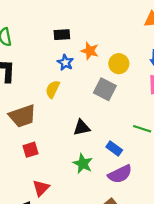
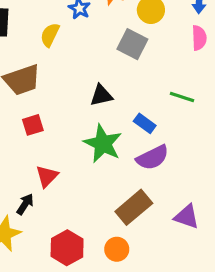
yellow semicircle: (53, 89) -> (50, 35), moved
green star: (83, 164) -> (103, 144), size x1.4

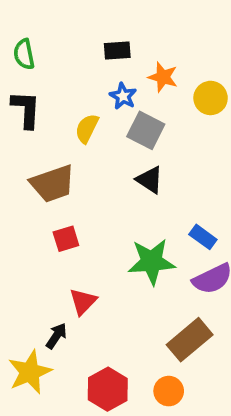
gray square: (132, 44) -> (146, 130), moved
black triangle: (101, 95) -> (150, 180), moved, turned 45
green star: (103, 144) -> (152, 262), turned -30

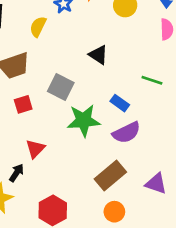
gray square: (146, 130) -> (61, 87), moved
black triangle: (150, 180) -> (98, 55), moved
orange circle: (169, 391) -> (114, 212), moved

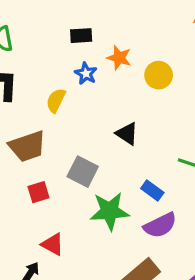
red triangle: (35, 149) -> (53, 244), turned -45

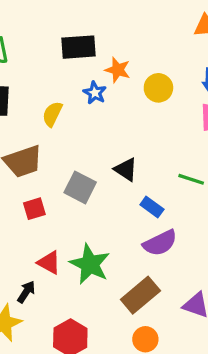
black rectangle: (81, 36) -> (78, 47), size x1.5
blue star: (86, 74) -> (95, 93), moved
black triangle: (127, 134) -> (126, 169), moved
green star: (110, 211) -> (90, 264), moved, turned 30

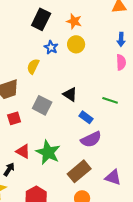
black rectangle: (78, 47) -> (41, 19), turned -60
orange star: (118, 70) -> (74, 21), moved
yellow circle: (158, 88) -> (76, 44), moved
yellow semicircle: (52, 114) -> (33, 66), moved

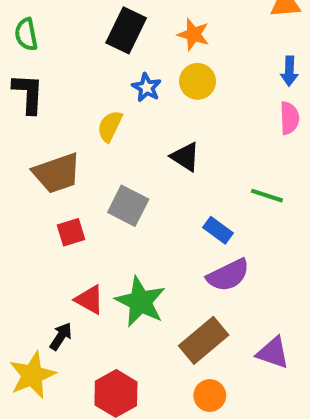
black triangle: (70, 94) -> (185, 157), moved

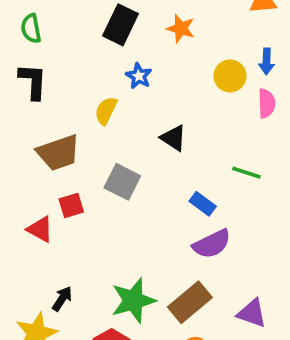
yellow circle: (198, 81) -> (230, 76), moved
red triangle: (89, 300) -> (40, 229), moved
green star: (140, 302) -> (133, 300), moved, turned 30

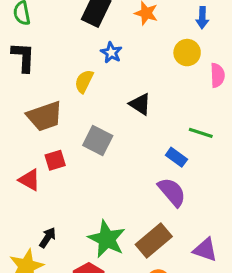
blue arrow: (267, 61) -> (202, 18), moved
blue rectangle: (203, 204) -> (176, 157), moved
purple semicircle: (212, 244) -> (172, 192), turned -104
green star: (133, 300) -> (107, 239), turned -30

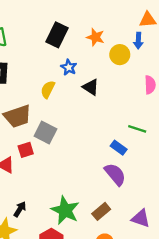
yellow circle: (187, 53) -> (120, 55), moved
black triangle: (140, 104) -> (91, 87), moved
gray square: (98, 141) -> (45, 132), moved
brown rectangle: (154, 241) -> (101, 211), size x0.7

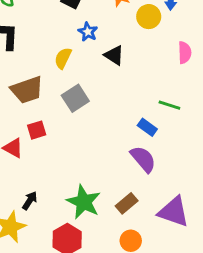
gray square: (45, 132) -> (75, 98), moved, turned 30
purple triangle: (141, 218) -> (174, 212), size x1.4

